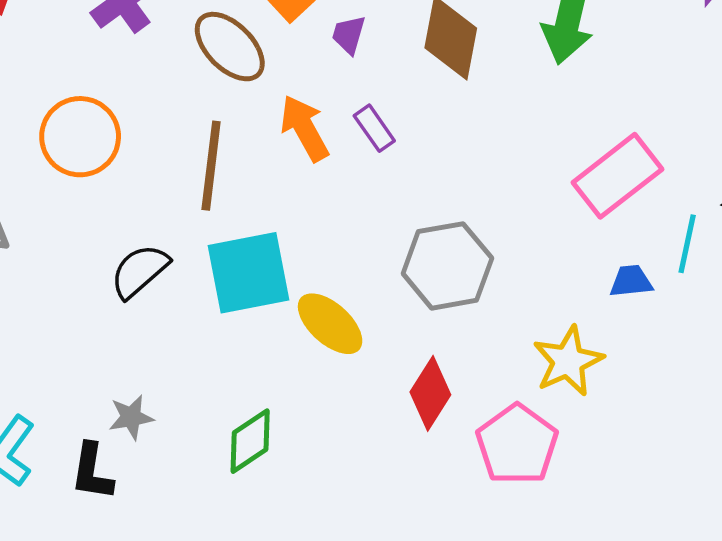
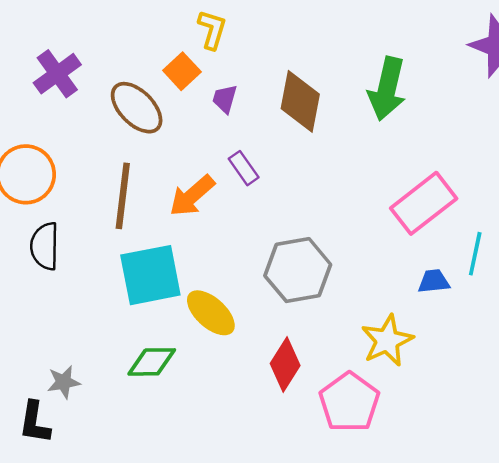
orange arrow: (305, 128) -> (192, 196), moved, turned -102
black semicircle: (140, 271) -> (45, 246), moved, turned -48
green diamond: (250, 441) -> (152, 362), moved, turned 33

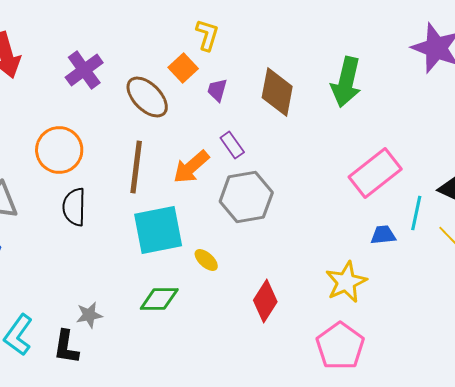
gray hexagon: (298, 270) -> (246, 197), moved
yellow ellipse: (211, 313) -> (206, 260), size x0.6
pink pentagon: (349, 402) -> (340, 346), moved

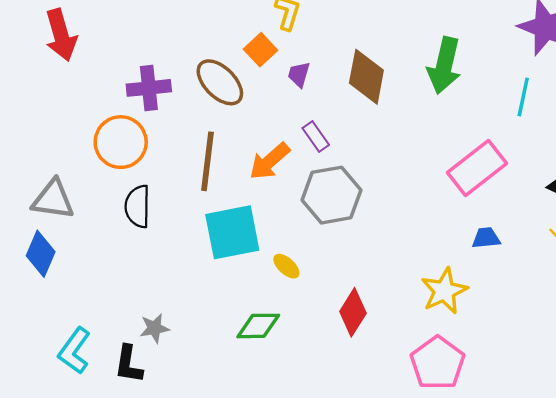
purple cross: (84, 70) -> (149, 88), moved, turned 30
cyan line: (416, 213) -> (523, 97), moved
green diamond: (159, 299) -> (258, 326), moved

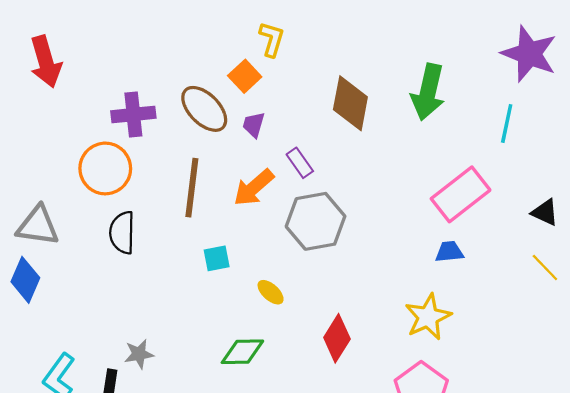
purple trapezoid: (299, 74) -> (254, 125), moved
cyan square: (232, 232) -> (217, 258), size x0.5
blue trapezoid: (486, 238) -> (449, 252), moved

